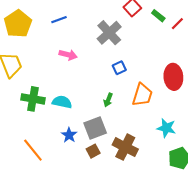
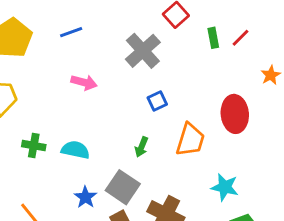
green rectangle: (158, 16) -> (213, 38), moved, turned 40
green cross: (33, 99) -> (34, 146), size x0.7
gray square: (95, 128) -> (123, 187), turned -35

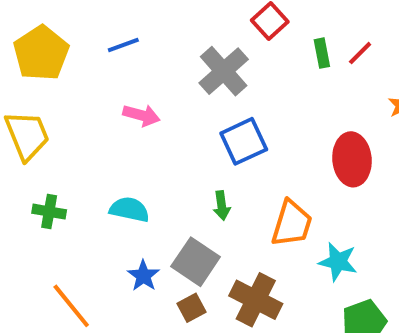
blue square: (157, 101) -> (244, 141), size x1.6
orange trapezoid: (190, 140) -> (292, 224), moved
green cross: (34, 146) -> (49, 212), moved
green arrow: (141, 147) -> (222, 206), turned -30

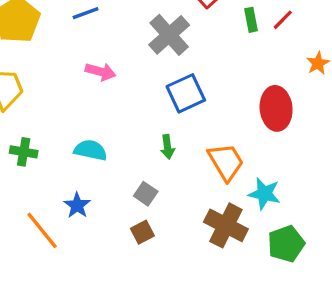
orange trapezoid: (292, 224) -> (226, 162), turned -48
gray square: (196, 262) -> (146, 194), size x0.6
blue star: (143, 276) -> (77, 205), moved
brown cross: (256, 300) -> (226, 225), moved

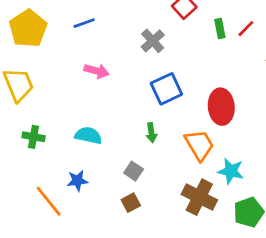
gray cross: (169, 35) -> (153, 41), size x0.7
red ellipse: (276, 108) -> (221, 107), moved
blue star: (77, 205) -> (77, 181), turned 30

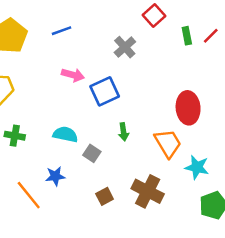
blue square: (166, 89) -> (105, 91), moved
gray square: (134, 171) -> (92, 153), moved
brown cross: (199, 197) -> (148, 191), moved

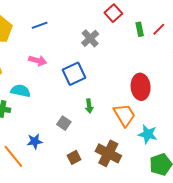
pink arrow: (73, 75) -> (38, 61), moved
cyan semicircle: (65, 134) -> (21, 91), moved

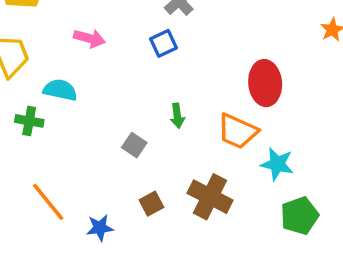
blue square: (74, 74) -> (164, 43), moved, size x0.7
orange trapezoid: (124, 115) -> (238, 131), turned 145
blue star: (35, 141) -> (100, 228), moved

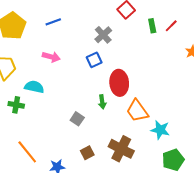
red ellipse: (265, 83) -> (119, 83), moved
orange trapezoid: (238, 131) -> (137, 111), turned 30

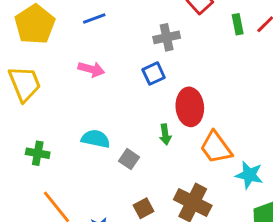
gray cross: (103, 35) -> (167, 37), turned 30
cyan semicircle: (34, 87) -> (96, 139), moved
green cross: (16, 105) -> (38, 153), moved

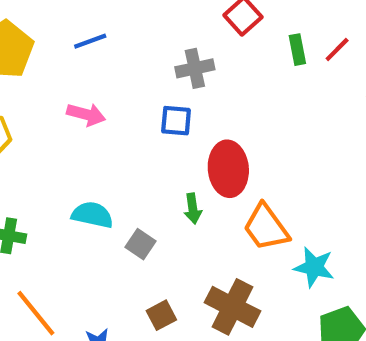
blue square: (154, 74) -> (176, 121), turned 30

